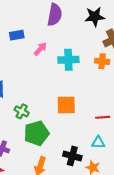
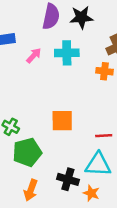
black star: (95, 17) -> (81, 17), moved
cyan cross: (68, 60) -> (67, 53), moved
cyan triangle: (98, 142) -> (98, 164), size x1.6

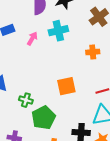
orange cross: (104, 71) -> (93, 52), moved

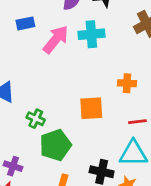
pink arrow: (32, 38) -> (56, 39), size x1.6
orange cross: (93, 52) -> (127, 83), moved

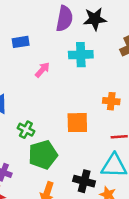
pink arrow: (56, 39) -> (42, 70), moved, size x0.6

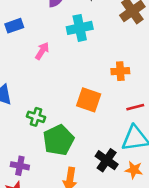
orange square: (77, 123) -> (89, 100), turned 30
black cross: (84, 181) -> (107, 160), turned 30

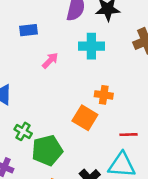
orange cross: (120, 71) -> (104, 95), moved
green cross: (36, 117) -> (23, 131), moved

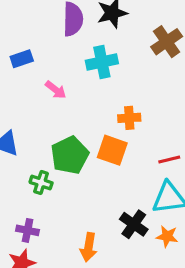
pink arrow: (50, 60) -> (56, 90), turned 96
green pentagon: (47, 150) -> (70, 155), moved

